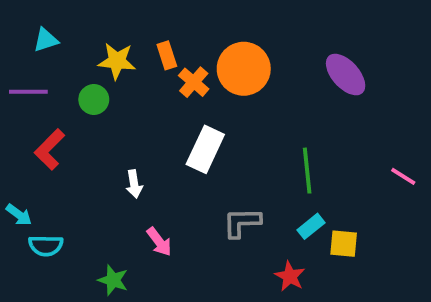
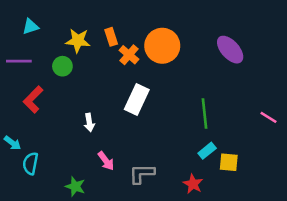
gray L-shape: (242, 222) -> (142, 174), moved
cyan semicircle: (46, 246) -> (30, 163), turned 100

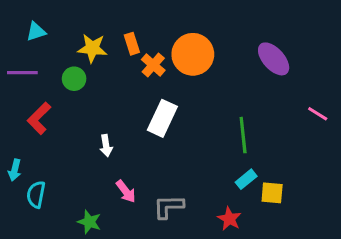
pink line: (268, 117) -> (318, 114), moved
cyan arrow: (13, 143) -> (15, 170), turned 66

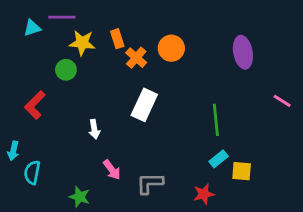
orange circle: (193, 54) -> (171, 48), size x0.7
purple ellipse: (274, 59) -> (243, 52), turned 32
purple line: (22, 73) -> (62, 17), moved
red star: (229, 219) -> (204, 194), turned 30

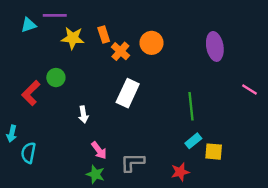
green circle: (66, 70) -> (56, 78), moved
green star: (79, 197) -> (95, 174), moved

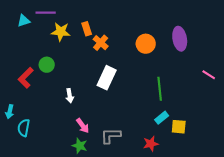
orange circle: (152, 43) -> (146, 44), moved

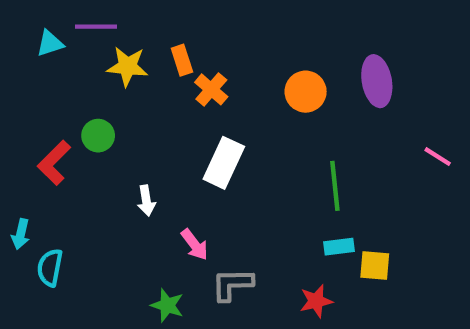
cyan rectangle: (162, 118) -> (339, 247), turned 32
pink arrow: (83, 126) -> (194, 245), moved

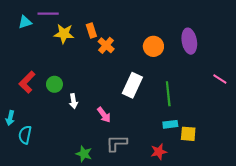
green circle: (98, 136) -> (54, 84), moved
white rectangle: (224, 163) -> (132, 85), moved
pink arrow: (194, 245) -> (104, 115), moved

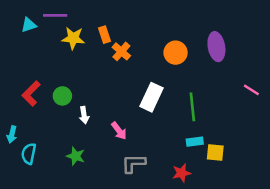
green star: (84, 154) -> (76, 156), moved

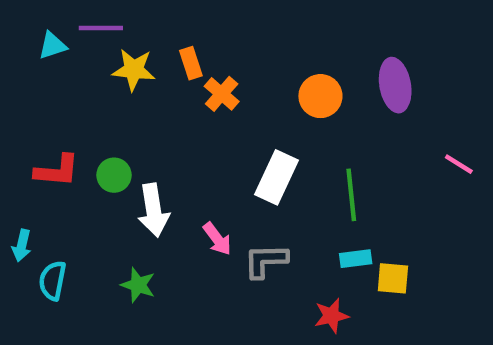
red L-shape: (31, 94) -> (57, 171), turned -130
white arrow: (84, 115) -> (154, 210), size x1.6
gray L-shape: (133, 163) -> (266, 261), moved

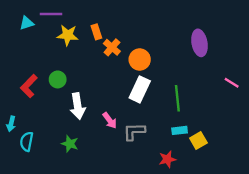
orange circle: (320, 96) -> (140, 60), moved
red L-shape: (57, 171) -> (29, 86), turned 130
green circle: (114, 175) -> (58, 79), moved
yellow square: (393, 278) -> (198, 140), turned -35

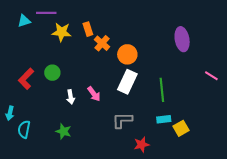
white arrow: (78, 106) -> (71, 97), size x0.6
pink arrow: (110, 120) -> (94, 94), moved
red star: (167, 159) -> (142, 145), moved

